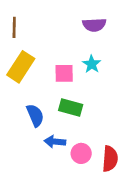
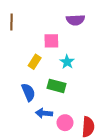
cyan star: (92, 64) -> (67, 62), moved
yellow rectangle: (21, 67) -> (35, 62), moved, size x0.6
pink square: (64, 73) -> (51, 41), moved

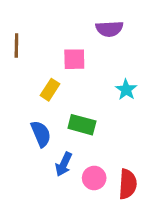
brown line: (12, 22) -> (16, 45), moved
cyan star: (67, 62) -> (126, 90), moved
blue arrow: (44, 113) -> (64, 164), turned -70

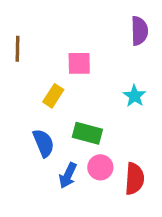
purple semicircle: (109, 29) -> (139, 31), moved, turned -88
pink circle: (94, 178) -> (100, 167), moved
red semicircle: (128, 184) -> (134, 179), moved

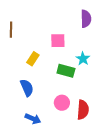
pink square: (79, 63) -> (58, 41), moved
green rectangle: (87, 133) -> (66, 71), moved
blue arrow: (68, 175) -> (33, 119), moved, turned -91

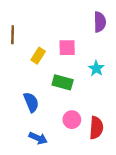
yellow rectangle: (33, 59) -> (38, 56), moved
green rectangle: (66, 71) -> (63, 82), moved

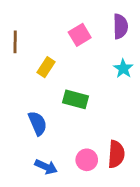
pink square: (67, 48) -> (80, 35), moved, turned -30
cyan star: (96, 68) -> (123, 69), moved
pink circle: (72, 120) -> (87, 160), moved

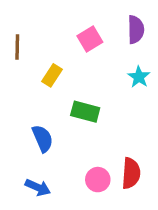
blue arrow: (46, 167) -> (38, 187), moved

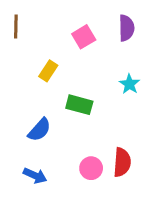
brown line: (17, 47) -> (16, 27), moved
cyan star: (139, 77) -> (129, 84), moved
blue semicircle: (43, 139) -> (39, 130), turned 65

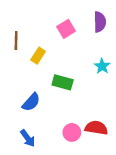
brown line: (16, 27) -> (16, 41), moved
red semicircle: (122, 162) -> (96, 128), turned -85
blue arrow: (35, 176) -> (28, 138), turned 30

